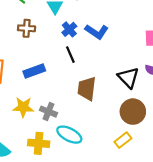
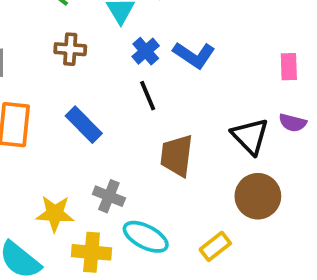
blue rectangle: (34, 71) -> (84, 125), turned 65
yellow star: (23, 107) -> (55, 214), moved
yellow rectangle: (123, 140) -> (215, 246), moved

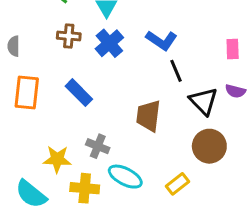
blue cross: (146, 51) -> (109, 43), moved, size x1.4
black line: (148, 96) -> (176, 71), moved

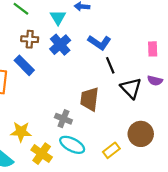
blue rectangle: (79, 93) -> (24, 65), moved
gray cross: (98, 146) -> (63, 119), moved
brown circle: (209, 146) -> (141, 134), moved
yellow cross: (85, 188) -> (42, 154), turned 30

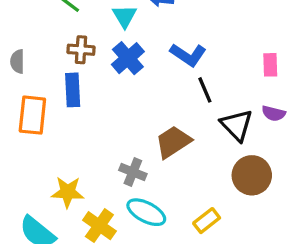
blue rectangle: (24, 65) -> (73, 90), turned 42
brown trapezoid: (90, 99) -> (173, 142), turned 50
brown circle: (141, 134) -> (252, 175), moved

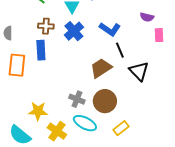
purple semicircle: (274, 113) -> (147, 17), moved
brown trapezoid: (173, 142) -> (101, 68), moved
brown circle: (252, 175) -> (105, 101), moved

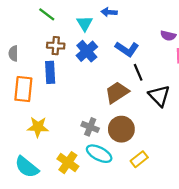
yellow star: (38, 111) -> (38, 127), moved

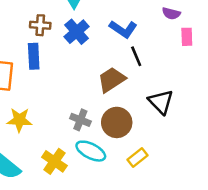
black triangle: (159, 96) -> (161, 102), moved

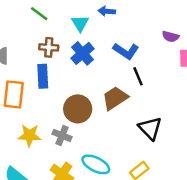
black triangle: (161, 102) -> (150, 128), moved
gray cross: (80, 120) -> (62, 135), moved
brown circle: (117, 122) -> (78, 109), moved

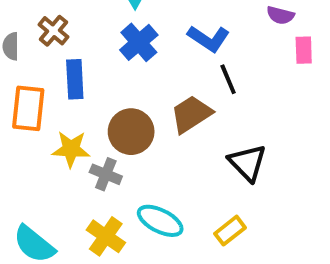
brown cross: (49, 47) -> (53, 31), moved, turned 36
yellow star: (29, 135) -> (71, 149), moved

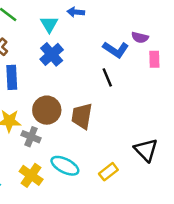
blue L-shape: (209, 39) -> (116, 50), moved
brown trapezoid: (191, 114) -> (82, 116), moved, turned -48
black triangle: (247, 163) -> (146, 150), moved

